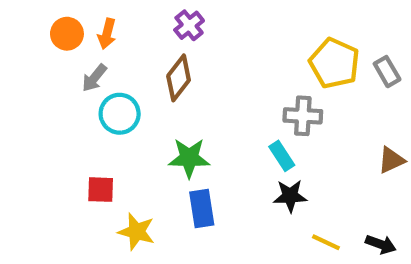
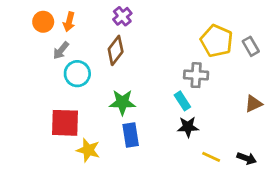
red square: (101, 190) -> (65, 123), size x1.6

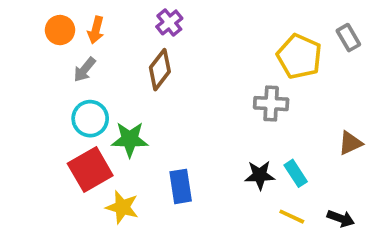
gray rectangle: (251, 46) -> (348, 38), moved
cyan circle: (77, 74) -> (90, 119), moved
cyan rectangle: (182, 101) -> (296, 173), moved
green star: (122, 102) -> (130, 139), moved
red square: (65, 123) -> (90, 169), turned -32

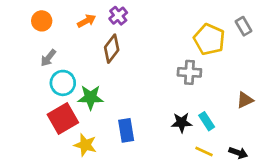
orange arrow: (96, 30) -> (87, 21), moved, turned -132
gray arrow: (85, 70) -> (48, 58), moved

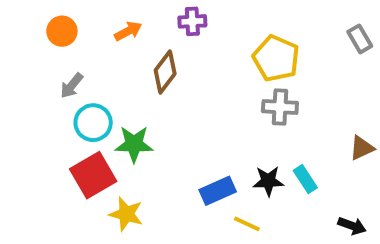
purple cross: (118, 16) -> (192, 21), moved, turned 36
yellow pentagon: (209, 39) -> (276, 58), moved
blue rectangle: (126, 130) -> (218, 191), moved, turned 75
yellow line: (204, 152) -> (247, 224), moved

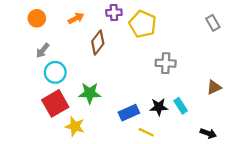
yellow pentagon: (276, 58) -> (143, 24), moved
green star: (134, 144) -> (90, 93), moved

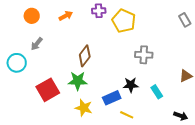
brown diamond: (98, 42) -> (85, 56), moved
cyan circle: (55, 72) -> (17, 63), moved
black star: (159, 107) -> (131, 85), moved
yellow star: (75, 126) -> (84, 108), moved

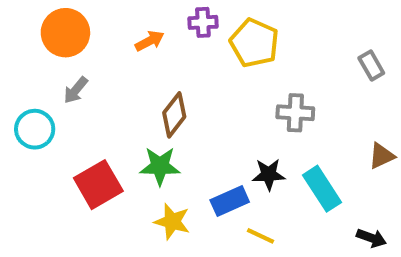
orange circle: (32, 16) -> (65, 33), size x1.5
orange arrow: (66, 16) -> (150, 41), moved
gray rectangle: (185, 20) -> (371, 66), moved
cyan rectangle: (157, 92) -> (322, 189), size x1.5

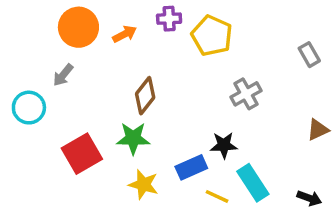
orange circle: (65, 33) -> (78, 27), moved
gray cross: (295, 113) -> (246, 94), turned -32
cyan rectangle: (322, 189) -> (253, 183), moved

